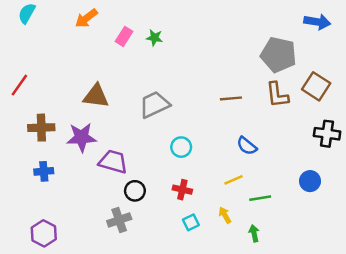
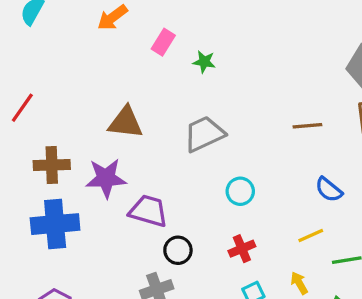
green star: (154, 38) -> (204, 62), moved
blue cross: (44, 171) -> (55, 224), size x1.8
red cross: (182, 190) -> (242, 249), turned -36

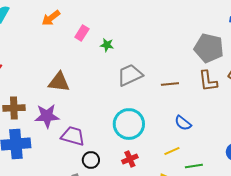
gray trapezoid: (204, 134) -> (130, 75), moved
cyan circle: (240, 191) -> (129, 124), size x1.8

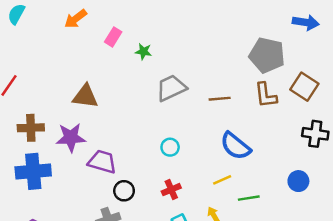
blue semicircle: (183, 123) -> (235, 146), size x1.5
cyan circle: (129, 124) -> (170, 147), size x0.5

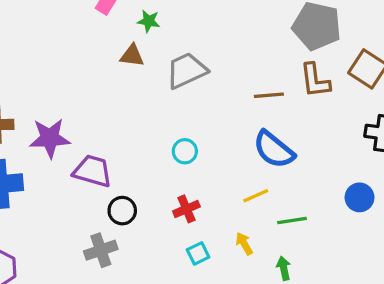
brown triangle: (85, 96) -> (132, 56), moved, size x0.7
brown line: (220, 99) -> (269, 95), moved

